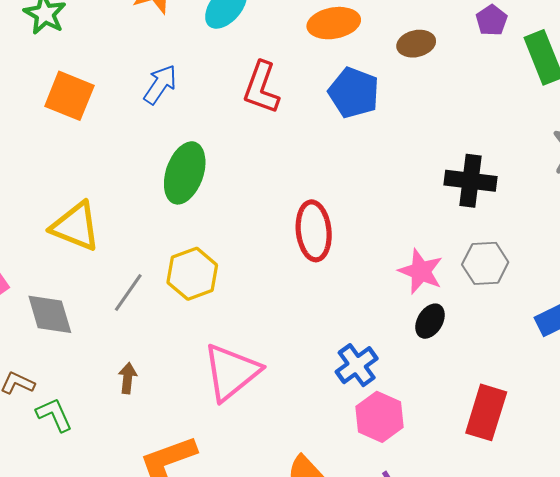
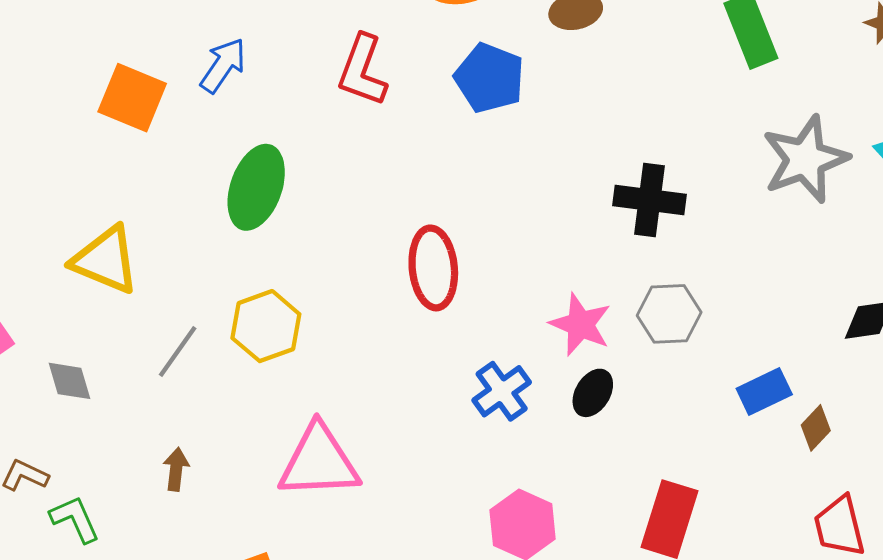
orange square: (69, 96) -> (132, 98), moved
gray diamond: (50, 314) -> (70, 381), size x0.7
blue cross: (357, 365) -> (502, 391), moved
pink triangle: (231, 372) -> (319, 462), turned 36

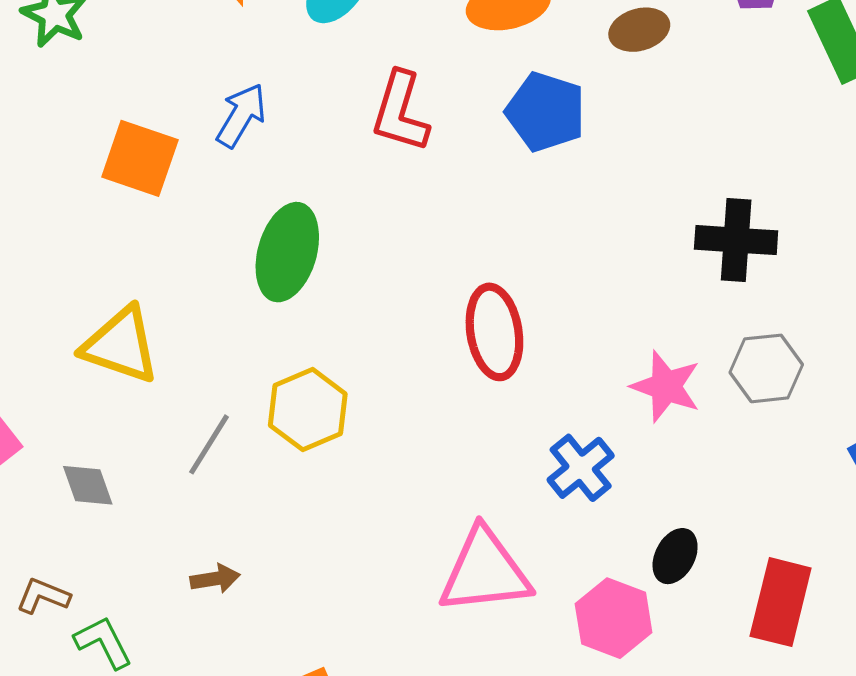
black ellipse: (593, 393) -> (675, 556), moved
pink triangle: (319, 462) -> (485, 571), moved
brown arrow: (176, 469) -> (215, 579), turned 78

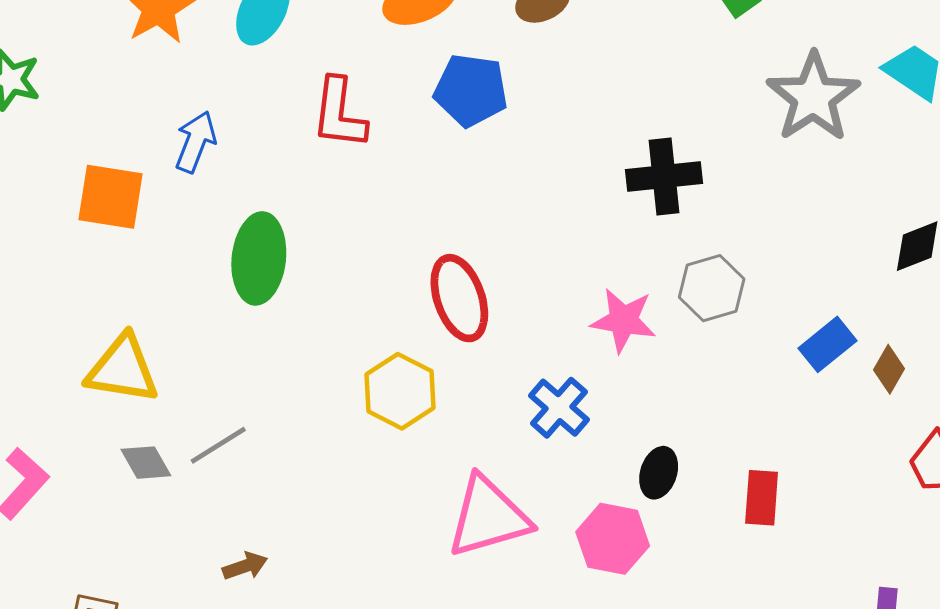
yellow hexagon: (308, 410) -> (400, 391), moved
gray line: (209, 444) -> (218, 445), turned 36
gray diamond: (88, 485) -> (146, 463), moved
red rectangle: (781, 602) -> (762, 498), size x0.7

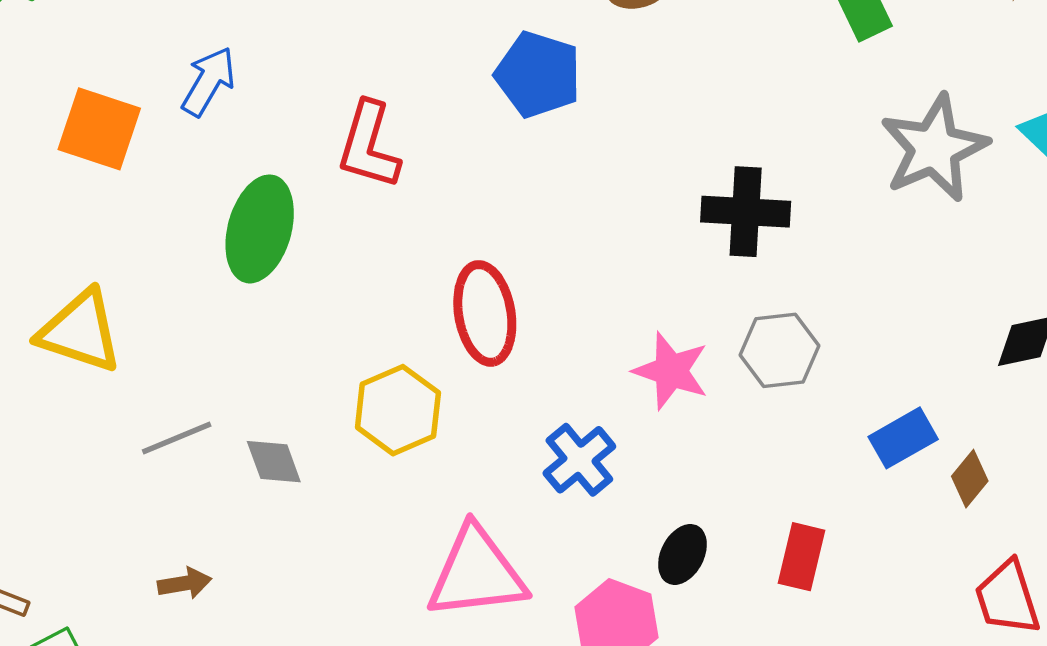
red L-shape: (339, 113) -> (369, 145), moved
gray diamond: (146, 463) -> (274, 462), moved
red rectangle: (762, 498) -> (802, 557), moved

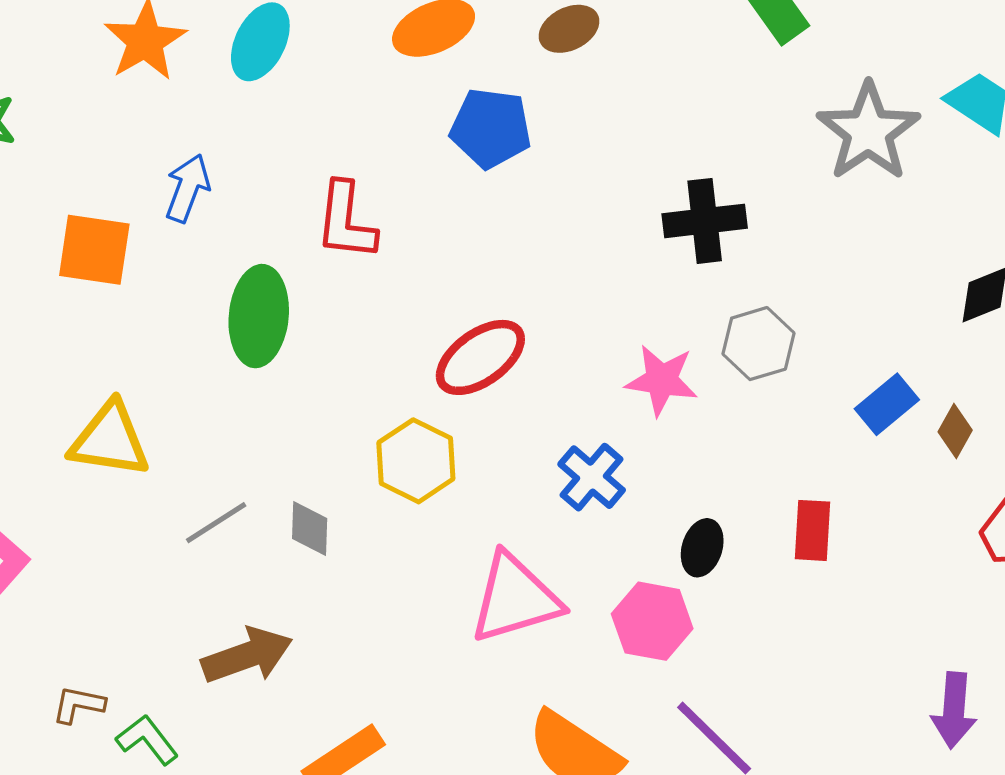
red ellipse: (485, 313) -> (480, 357), turned 74
gray diamond: (274, 462) -> (310, 529), turned 32
brown arrow: (185, 583) -> (247, 655), size x1.8

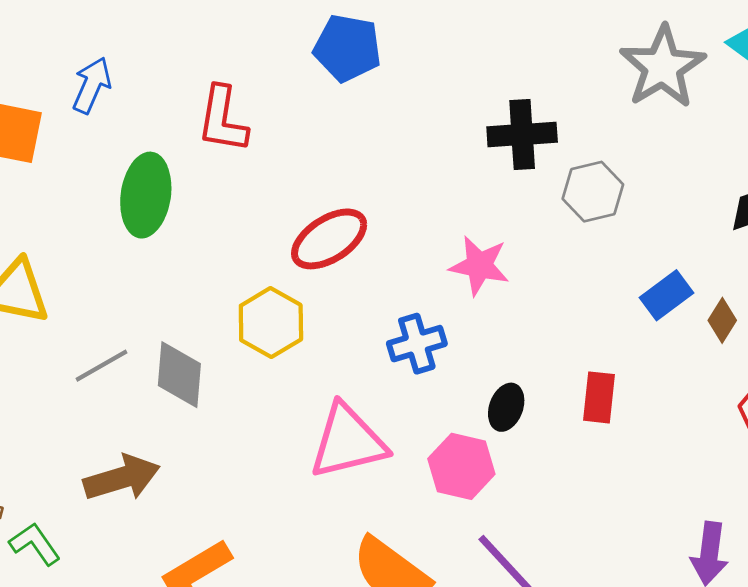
gray hexagon: (758, 344) -> (593, 192), moved
blue cross: (592, 477) -> (417, 344), turned 30
gray diamond: (310, 529) -> (179, 375), size x1.4

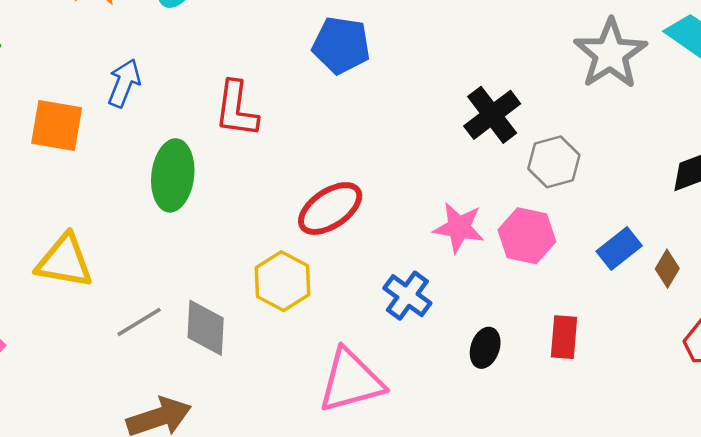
black cross: (522, 135) -> (492, 115), turned -32
blue cross: (417, 344) -> (407, 296), turned -36
pink hexagon: (461, 466) -> (527, 236), moved

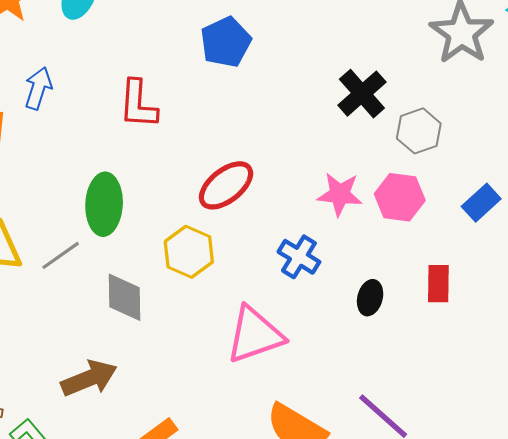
blue pentagon: (341, 45) -> (226, 42), turned -30
green ellipse: (173, 175) -> (104, 204), moved
gray line: (139, 322) -> (61, 255), moved

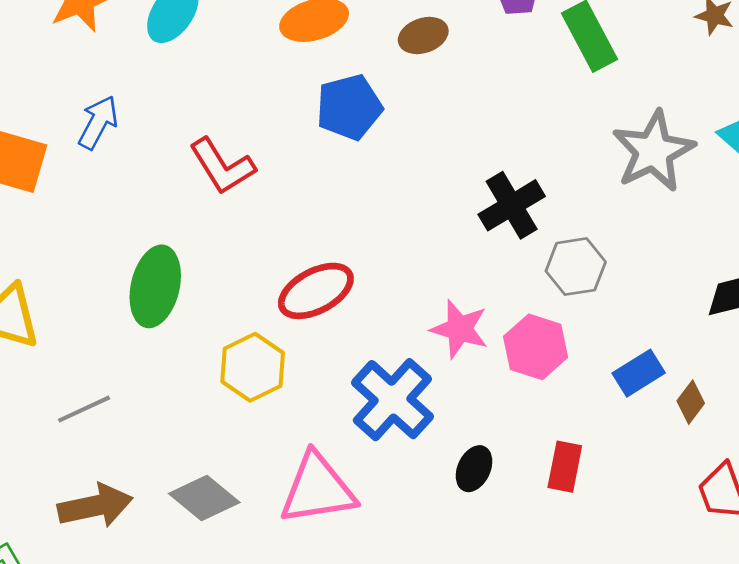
red L-shape: (138, 104) -> (222, 166), turned -46
gray line: (61, 255) -> (84, 409), moved
blue cross: (299, 257) -> (392, 400), size x1.5
gray diamond: (124, 297) -> (204, 498), moved, turned -60

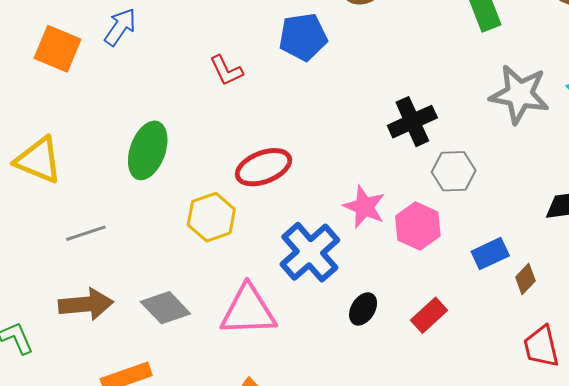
gray star: (653, 151) -> (519, 94), turned 30
red L-shape: (222, 166) -> (226, 71), moved, size x0.7
red rectangle: (565, 467) -> (429, 315), turned 30

